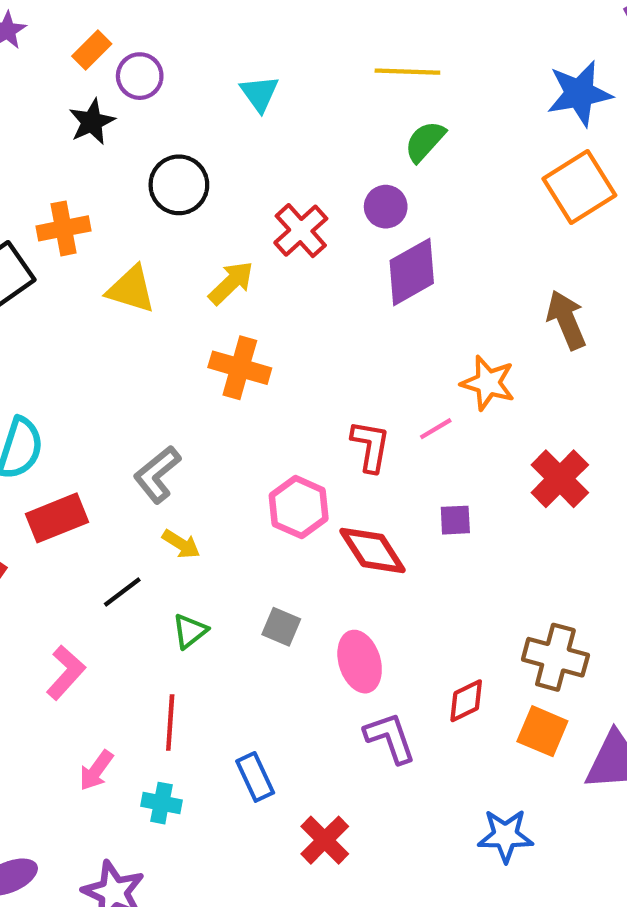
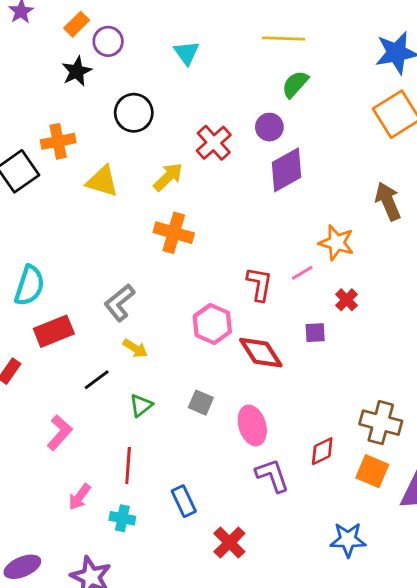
red cross: (560, 479) -> (347, 300), moved, size x0.6

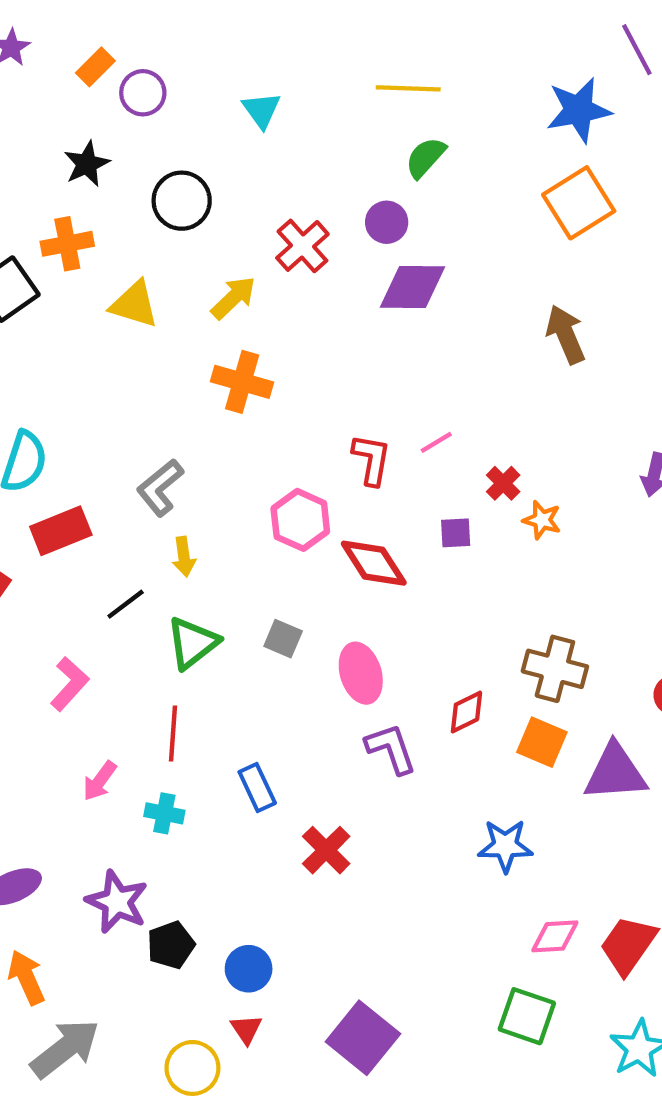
black star: (77, 71) -> (87, 164), moved
purple diamond: (287, 170) -> (413, 287), turned 30
orange star: (337, 243) -> (542, 520), moved, size x0.7
yellow arrow: (135, 348) -> (184, 557), turned 50
green triangle: (141, 405) -> (192, 643), size x1.5

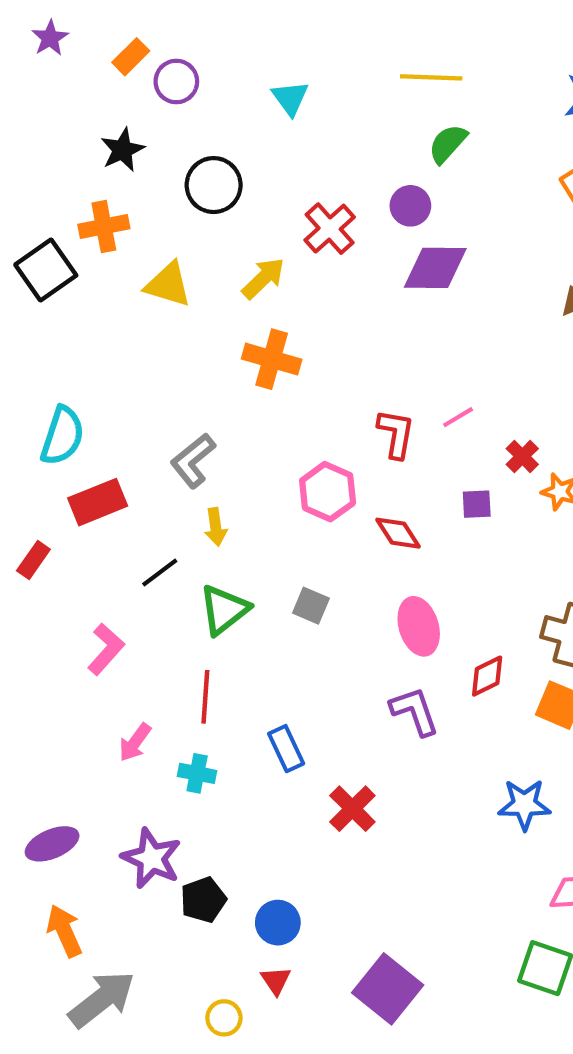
red diamond: (374, 563) -> (398, 533), size x0.7
pink ellipse: (361, 673) -> (419, 626), moved
yellow circle: (192, 1068) -> (224, 1018), size x0.7

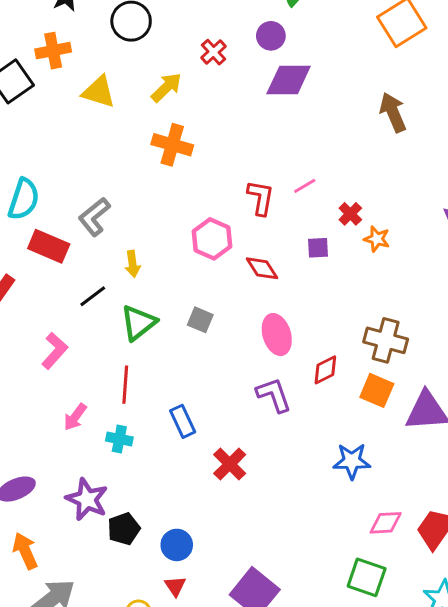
red cross: (330, 229) -> (213, 52), size x0.7
gray L-shape: (193, 461) -> (94, 217), moved
red rectangle: (98, 502) -> (49, 246), turned 45

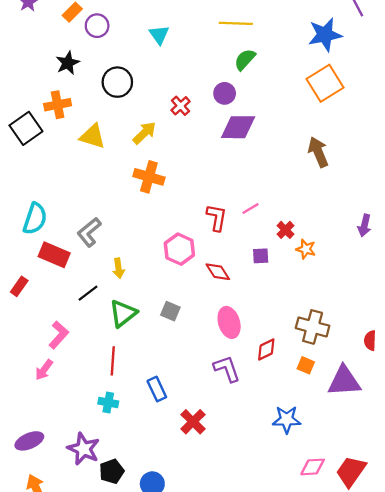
orange square: (377, 390) -> (306, 365), size x0.7
pink arrow: (75, 417) -> (44, 370), moved

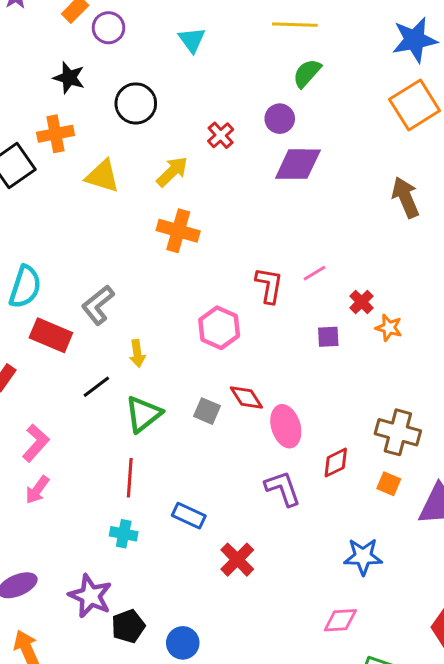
black star: (68, 63) -> (69, 78), turned -30
red diamond: (218, 272) -> (246, 397), moved
pink L-shape: (59, 335) -> (36, 443), moved
blue rectangle: (157, 389) -> (189, 516), turned -40
pink diamond: (313, 467) -> (340, 620), moved

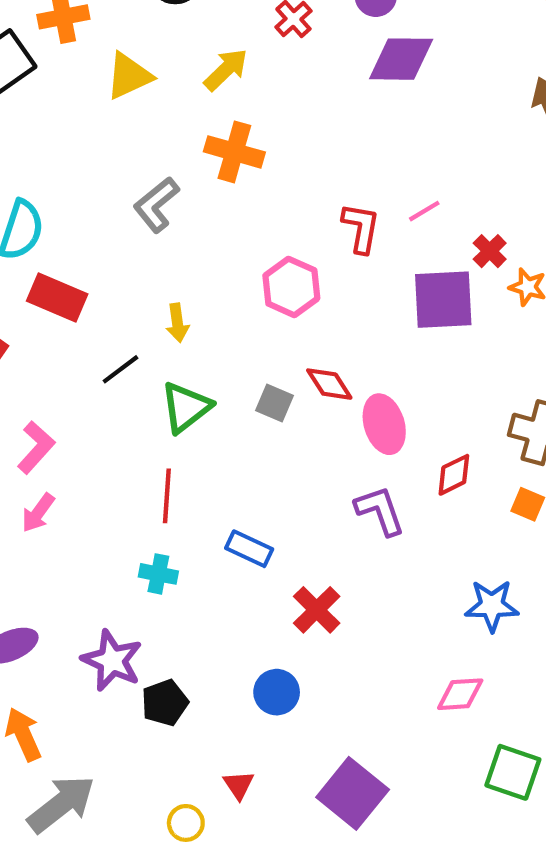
yellow triangle: (102, 176) -> (129, 76), turned -42
gray L-shape: (98, 305) -> (156, 205), moved
purple square: (328, 337) -> (443, 300), size x2.0
blue circle: (183, 643) -> (277, 692), moved

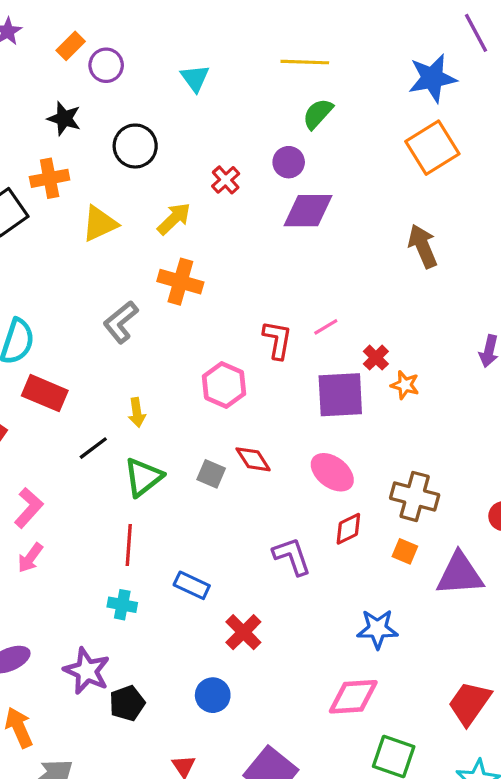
pink ellipse: (384, 424) -> (332, 472), moved, turned -36
pink diamond: (460, 694) -> (353, 697), size x1.4

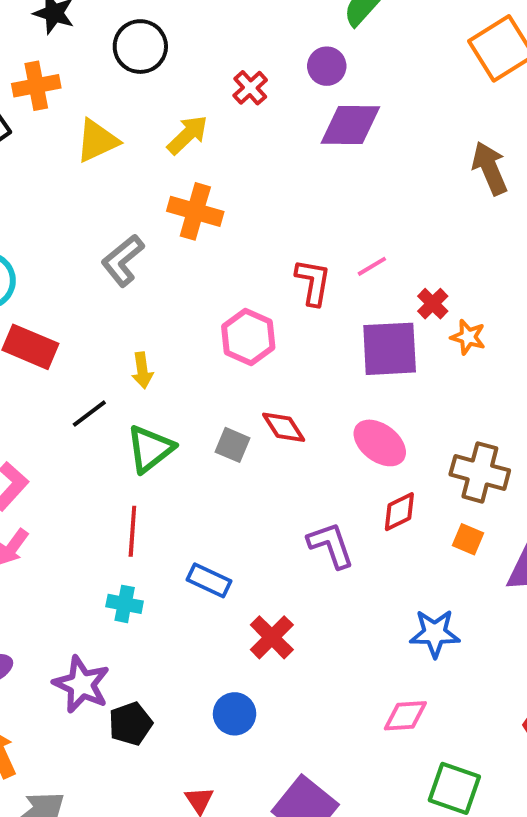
pink diamond: (353, 697) -> (405, 716), size x0.7

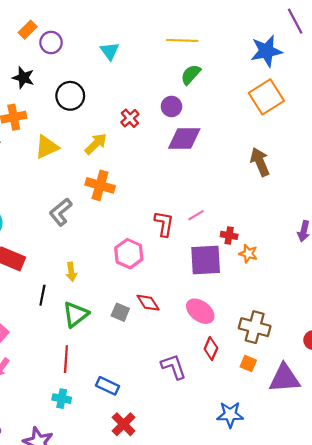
red cross: (433, 304) -> (229, 235), turned -35
black line: (89, 414) -> (42, 295), turned -42
red diamond: (399, 512) -> (211, 348), turned -40
red cross: (272, 637) -> (124, 424), moved

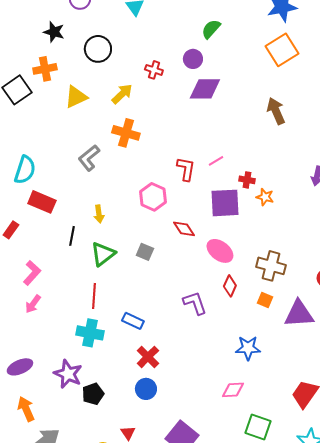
red cross: (130, 118) -> (154, 70), turned -30
red diamond: (148, 303) -> (184, 229), moved
cyan cross: (62, 399) -> (90, 333), size x1.5

